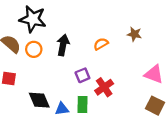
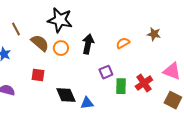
red cross: (104, 87) -> (144, 83), moved
green rectangle: (82, 105) -> (121, 86), moved

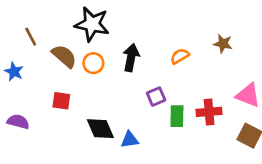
red cross: (144, 83) -> (209, 112), turned 30

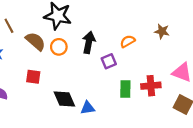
purple square: (156, 97) -> (109, 61), moved

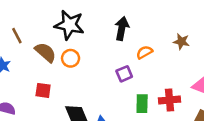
black arrow: (89, 42) -> (122, 28), moved

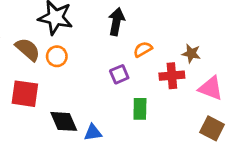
brown star: (181, 42) -> (191, 54), moved
red square: (43, 90) -> (25, 94), size x1.5
red cross: (169, 100) -> (172, 76), moved

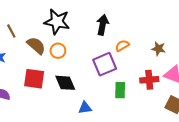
purple square: (119, 74) -> (105, 64), size x1.6
red cross: (172, 76) -> (149, 80), moved
black diamond: (64, 121) -> (65, 83), moved

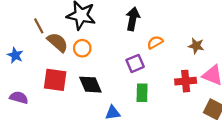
brown line: (11, 31) -> (39, 26), moved
purple square: (105, 64) -> (135, 63), size x0.7
green rectangle: (120, 90) -> (142, 93), moved

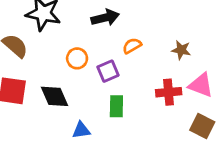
black arrow: (133, 19) -> (105, 18), turned 65
orange circle: (82, 48) -> (77, 58), moved

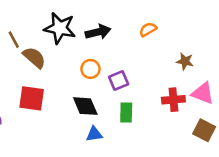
black arrow: (105, 18) -> (98, 32), moved
orange semicircle: (132, 46) -> (148, 29), moved
black diamond: (55, 96) -> (85, 106), moved

